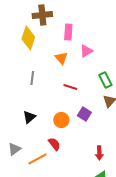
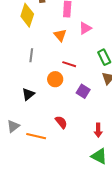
orange circle: (61, 120) -> (55, 79), moved
red semicircle: (54, 144) -> (61, 122), moved
orange line: (37, 159) -> (36, 136), turned 42

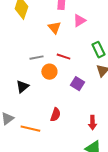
gray line: (31, 55) -> (36, 58), moved, turned 72
red semicircle: (61, 122) -> (55, 115), turned 56

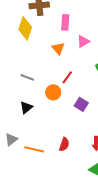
red line: (63, 57) -> (67, 77), turned -72
gray line: (36, 58) -> (27, 77), moved, turned 32
red semicircle: (55, 115) -> (64, 144), moved

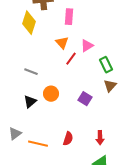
pink triangle: (83, 41) -> (87, 46), moved
red line: (67, 77) -> (71, 59), moved
orange circle: (53, 92) -> (51, 94), moved

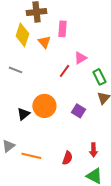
orange triangle: (62, 43) -> (44, 42), moved
gray line: (31, 72) -> (15, 70), moved
orange circle: (51, 94) -> (44, 106), size x1.5
red semicircle: (68, 139) -> (67, 158), moved

